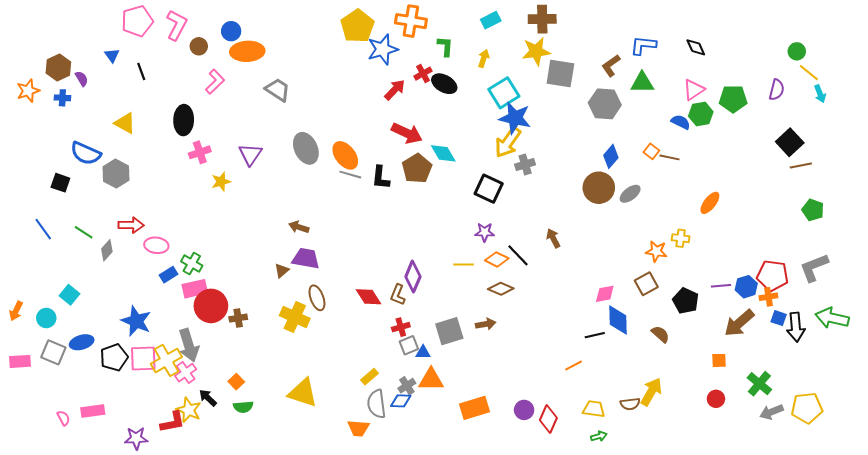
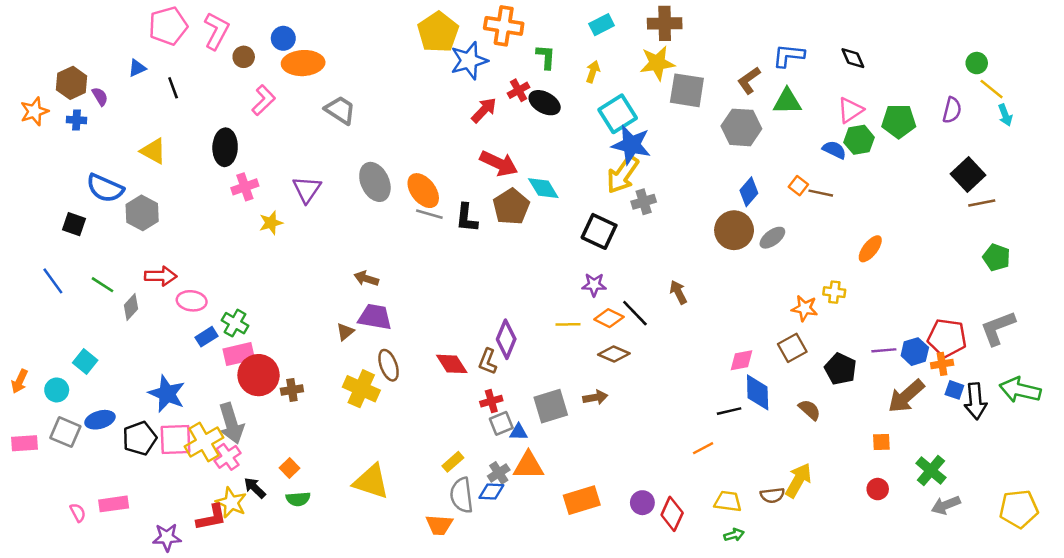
blue triangle: (112, 55) -> (137, 68), turned 42
yellow pentagon: (807, 408) -> (1019, 509), moved

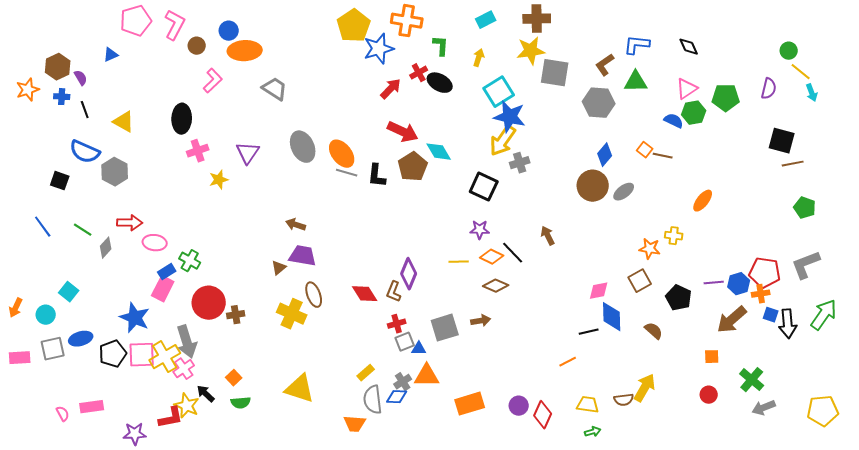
black line: (173, 88) -> (85, 110), moved
black square: (968, 174) -> (782, 141), turned -32
pink rectangle: (239, 354) -> (163, 289), moved, turned -50
green arrow: (1020, 390) -> (824, 315), turned 112
gray square: (65, 432) -> (53, 349), turned -35

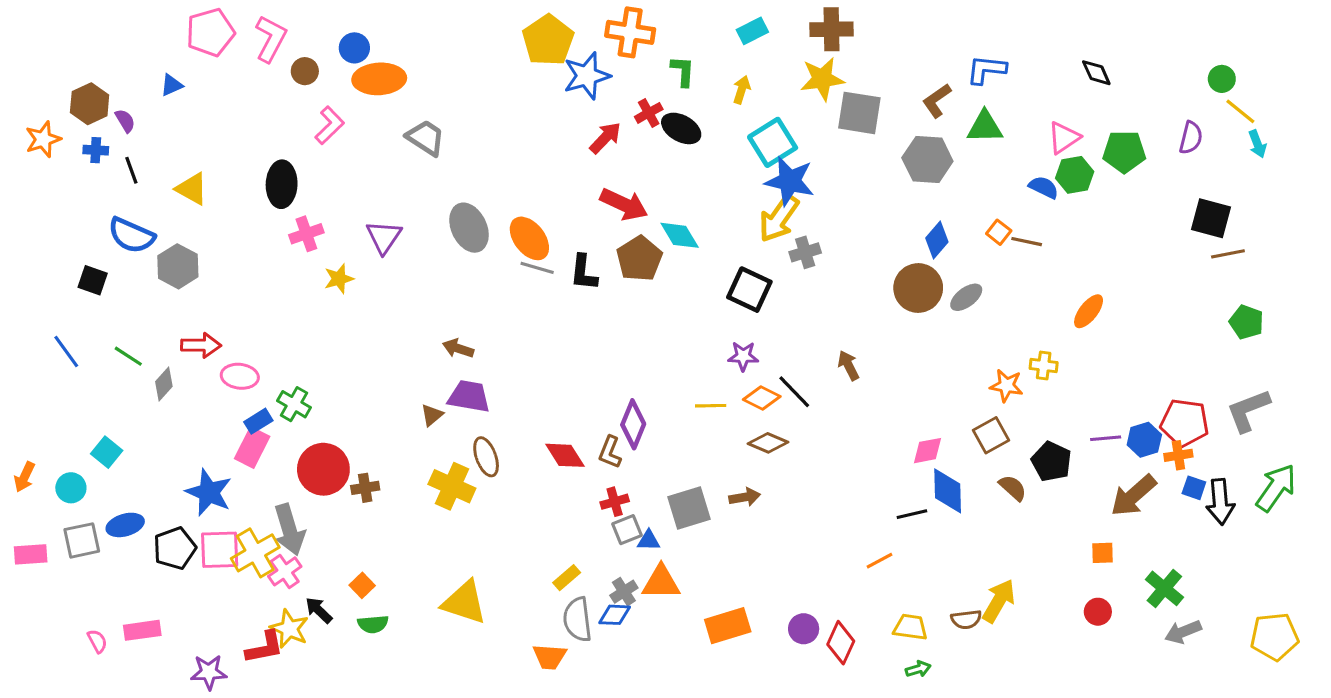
black diamond: (689, 47) -> (1096, 73), moved
brown semicircle: (654, 331) -> (1013, 488), moved

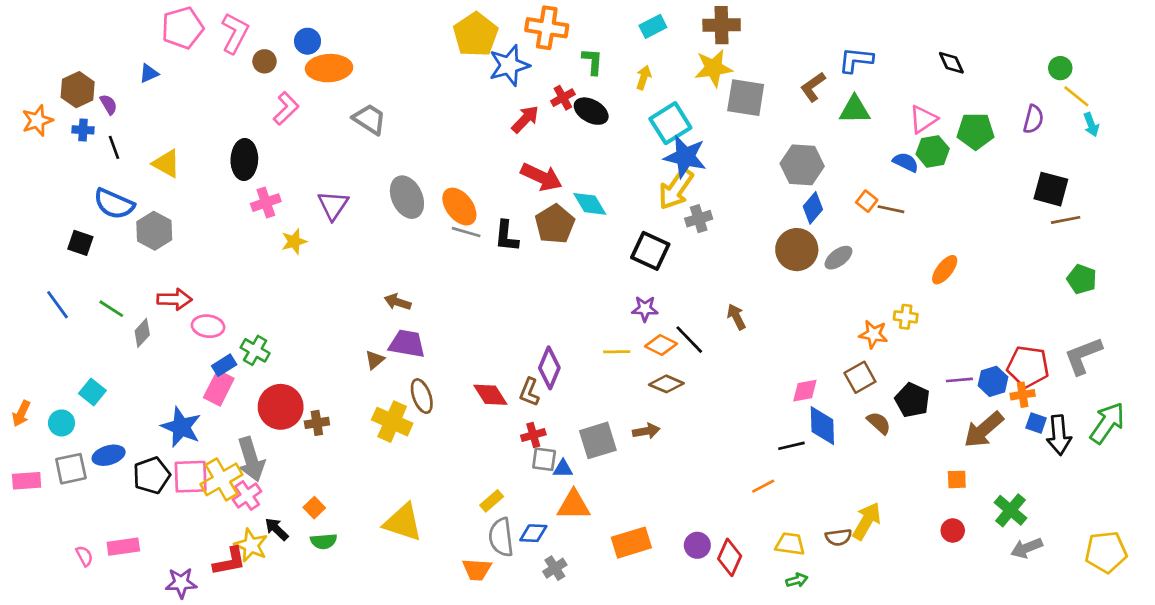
gray hexagon: (927, 159) -> (802, 165), moved
gray square: (627, 530) -> (544, 459), turned 30
gray cross: (624, 592) -> (555, 568), moved

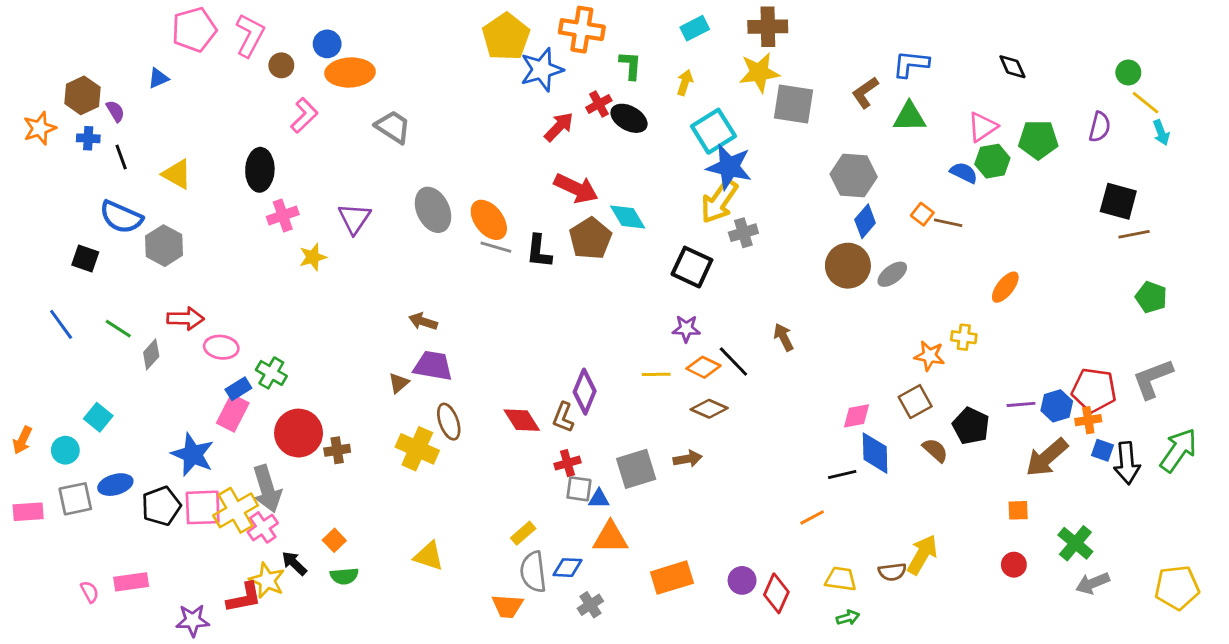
yellow triangle: (403, 522) -> (429, 556), size x0.7

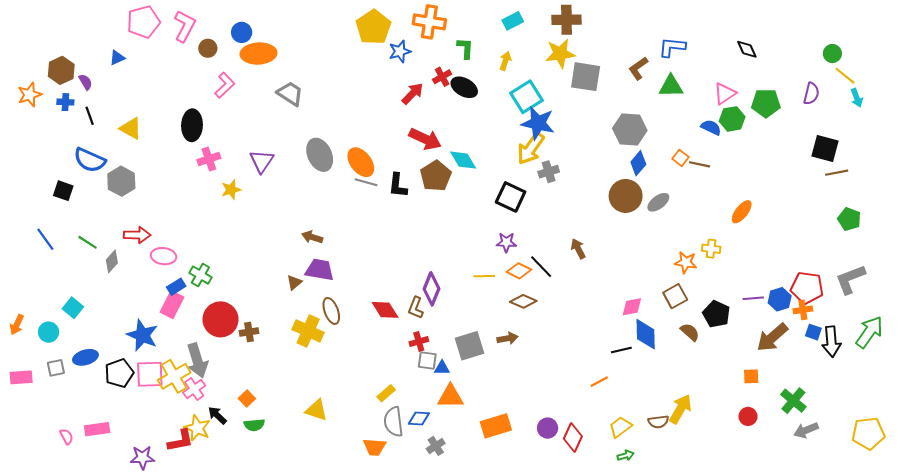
blue star: (542, 70) -> (400, 51), size x0.7
gray square: (75, 499) -> (56, 368), size x0.7
yellow trapezoid: (841, 579) -> (620, 427), turned -45

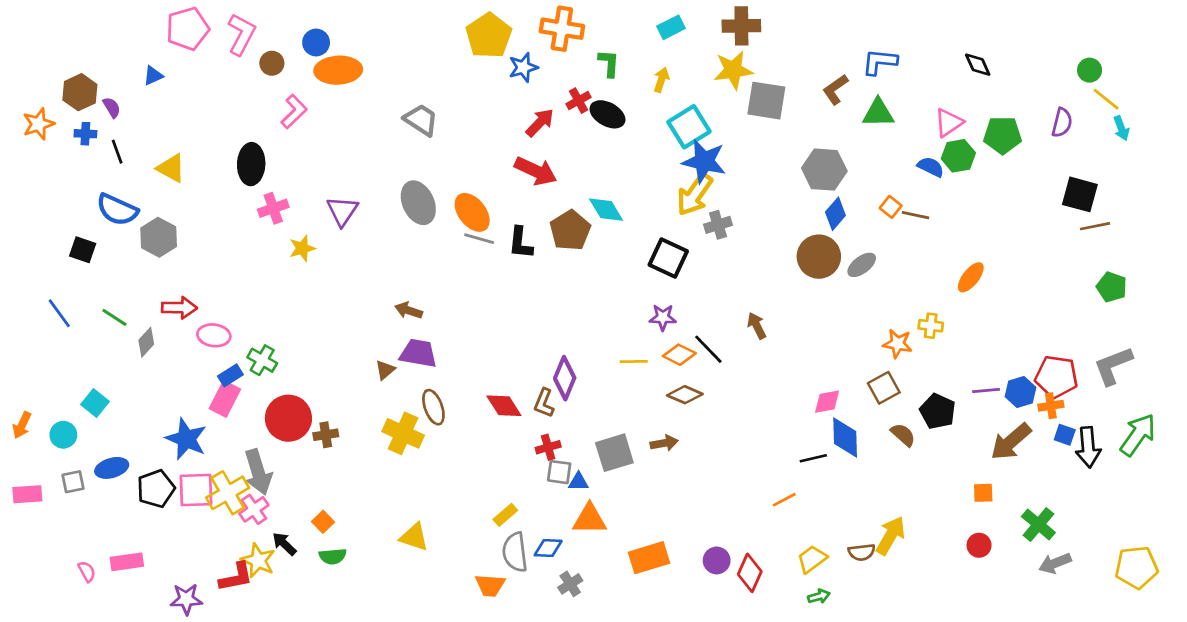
gray trapezoid: (290, 94) -> (421, 120), moved
red arrow: (425, 139) -> (536, 171), moved

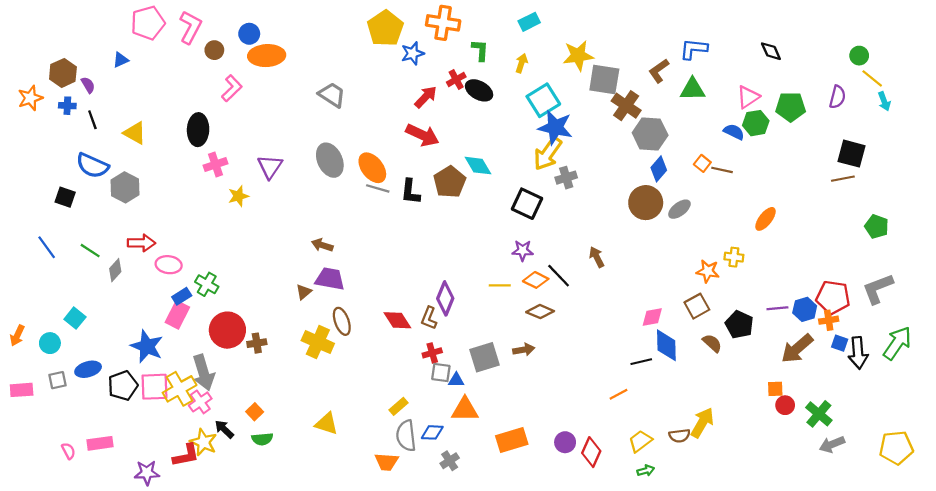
brown cross: (741, 26) -> (626, 106), moved, turned 36
brown line: (1095, 226) -> (843, 179), moved
red circle: (979, 545) -> (785, 405), moved

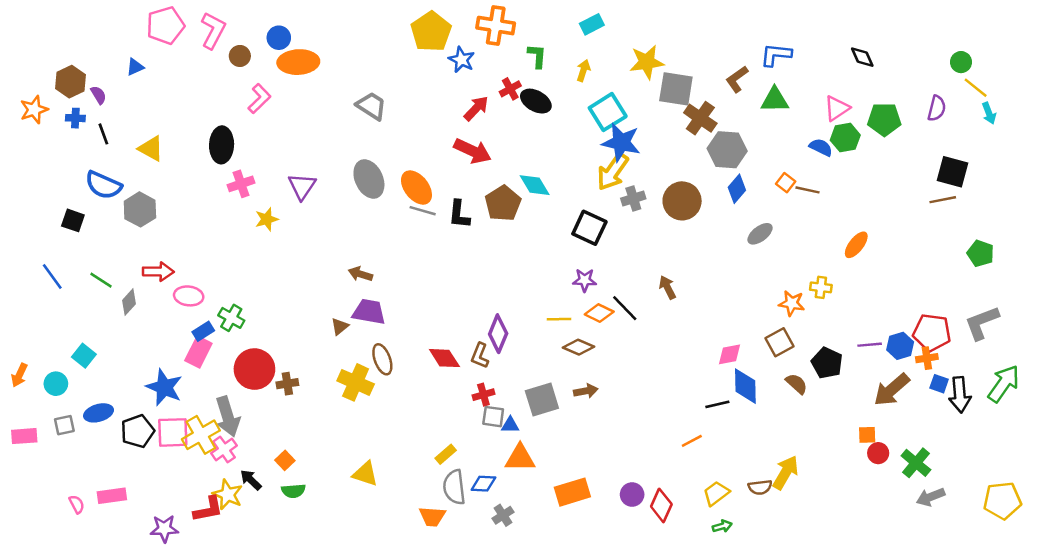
blue star: (413, 53) -> (462, 60), turned -30
brown circle: (646, 203) -> (682, 201), moved
brown diamond: (540, 312) -> (578, 347), moved

